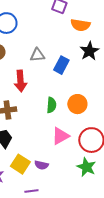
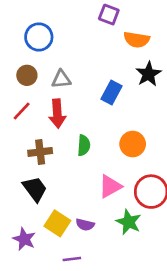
gray triangle: (37, 55) -> (61, 79), moved
green semicircle: (51, 105) -> (84, 145), moved
green star: (86, 167) -> (129, 222), moved

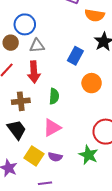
blue circle: (39, 37) -> (25, 24), moved
orange circle: (133, 144) -> (92, 83), moved
pink triangle: (110, 186) -> (52, 128), moved

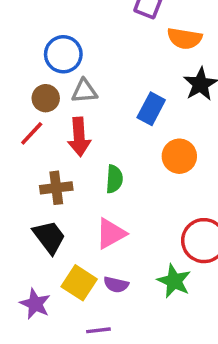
brown circle: (11, 43) -> (46, 98), moved

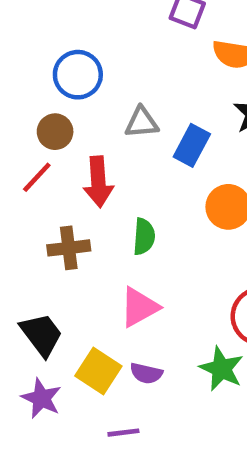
gray triangle: (84, 91) -> (142, 123), moved
black trapezoid: (49, 237) -> (41, 335), moved

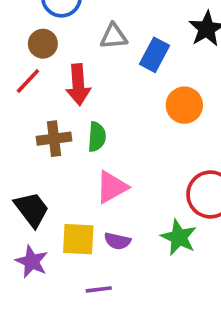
green semicircle: (144, 237) -> (97, 137), moved
yellow square: (98, 371) -> (78, 239), turned -30

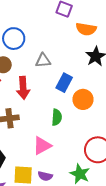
blue rectangle: (155, 55) -> (64, 83), moved
green semicircle: (97, 137) -> (57, 117), moved

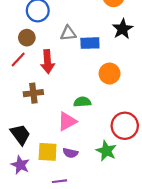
blue rectangle: (64, 83) -> (90, 43), moved, turned 60
green semicircle: (57, 117) -> (82, 102), moved, turned -98

